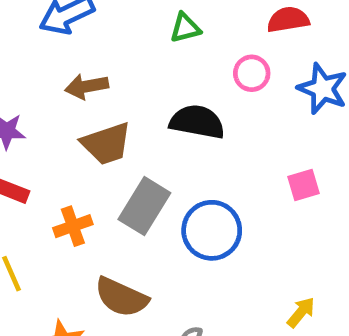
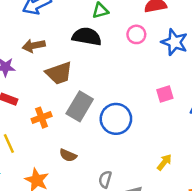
brown arrow: (87, 86) -> (34, 46), moved
black semicircle: (197, 122) -> (87, 36), moved
brown semicircle: (121, 297) -> (68, 155), size x0.6

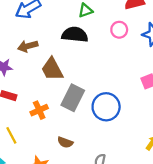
brown trapezoid: (59, 73) -> (52, 69), turned 85

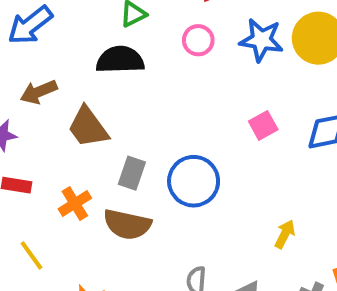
gray rectangle: (73, 98) -> (132, 173), size x0.7
brown semicircle: (65, 142) -> (127, 224), moved, size x1.6

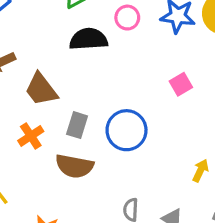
black semicircle: (120, 60) -> (89, 39), moved
orange cross: (75, 204) -> (31, 136), moved

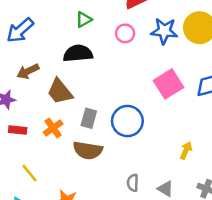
black semicircle: (89, 39) -> (78, 53), moved
pink square: (181, 84) -> (168, 84), size x1.6

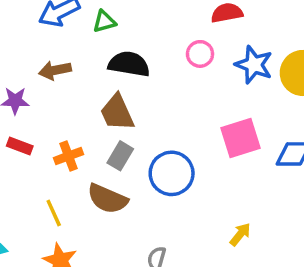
green triangle: (84, 20) -> (104, 22), moved
brown trapezoid: (60, 91) -> (117, 113), moved
yellow line: (30, 173) -> (54, 213), moved

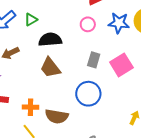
orange cross: (68, 156) -> (30, 107), moved, turned 35
gray rectangle: (120, 156) -> (94, 60), moved

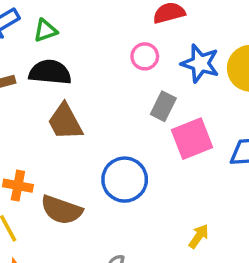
black semicircle: (50, 40) -> (50, 72), moved
gray rectangle: (94, 60) -> (163, 106), moved

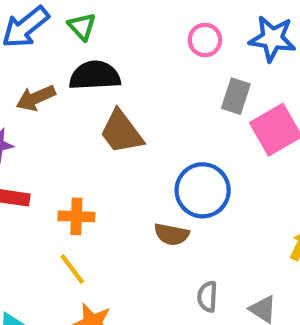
green triangle: (45, 30) -> (82, 27), turned -45
brown semicircle: (61, 210) -> (172, 234), moved, size x0.7

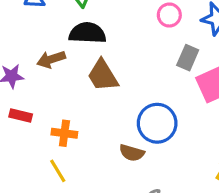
brown arrow: (36, 98) -> (51, 59), moved

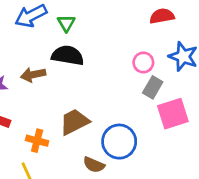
pink circle: (169, 15) -> (143, 62), moved
brown trapezoid: (103, 76) -> (74, 122), moved, turned 88

